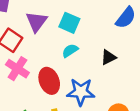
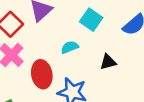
cyan square: (69, 23) -> (91, 20), moved

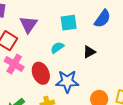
cyan square: (91, 20) -> (69, 23), turned -30

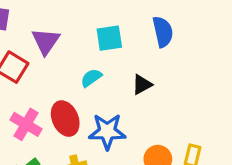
blue semicircle: (102, 19) -> (163, 32), turned -48
pink cross: (14, 64) -> (26, 124), moved

